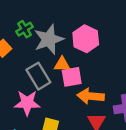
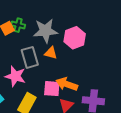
green cross: (25, 29) -> (18, 25), moved, turned 32
pink square: (72, 77) -> (52, 89), moved

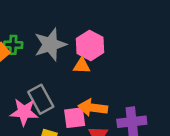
orange triangle: (51, 53) -> (82, 66), moved
gray rectangle: (30, 57) -> (41, 99), moved

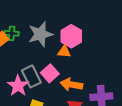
pink star: (24, 112) -> (18, 86), turned 30
pink square: (75, 118) -> (50, 73), moved, turned -36

